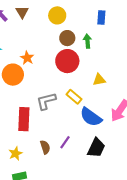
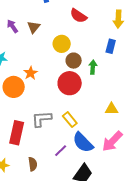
yellow circle: (57, 15) -> (62, 44), moved
yellow triangle: (99, 80) -> (112, 109), moved
purple line: (65, 142) -> (61, 151), moved

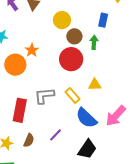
blue rectangle: (111, 46) -> (103, 20), moved
yellow triangle: (112, 109) -> (95, 85), moved
purple line: (61, 151) -> (56, 135), moved
brown semicircle: (33, 164) -> (29, 140), moved, turned 32

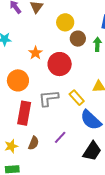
red circle: (71, 59) -> (60, 64), moved
orange circle: (15, 65) -> (18, 80), moved

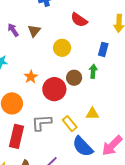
brown circle: (78, 39) -> (74, 78), moved

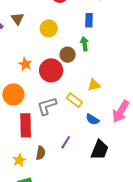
blue semicircle: (83, 147) -> (92, 119), size x0.6

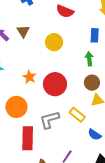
brown circle: (68, 55) -> (92, 83), moved

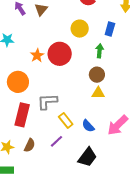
yellow circle: (54, 42) -> (80, 29), moved
red circle: (55, 84) -> (60, 54), moved
yellow rectangle: (77, 115) -> (66, 120), moved

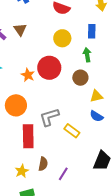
brown circle: (97, 75) -> (80, 78), moved
blue semicircle: (88, 126) -> (96, 116), moved
purple line: (57, 141) -> (63, 174), moved

